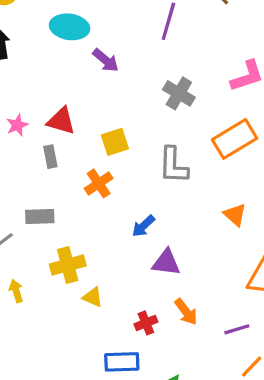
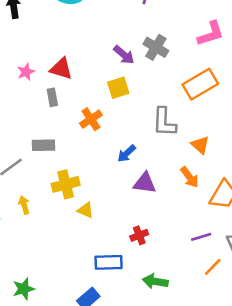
purple arrow: (106, 60) -> (124, 55), moved
yellow square: (115, 142) -> (118, 88), moved
gray L-shape: (173, 165) -> (164, 122), moved
orange arrow: (186, 312) -> (189, 177), moved
red cross: (146, 323) -> (139, 235), moved

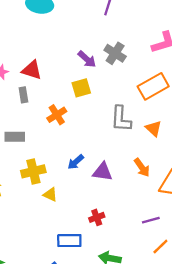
orange triangle: (200, 145) -> (154, 128), moved
blue arrow: (127, 153) -> (76, 162), moved

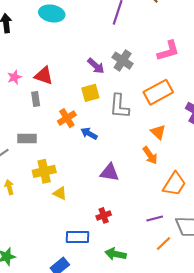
gray L-shape: (121, 119) -> (119, 106), moved
blue arrow: (76, 162) -> (89, 134), moved, turned 70
orange arrow: (142, 168) -> (150, 155), moved

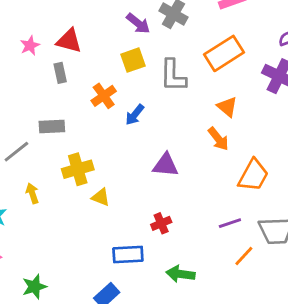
blue arrow: (89, 134) -> (135, 115), turned -77

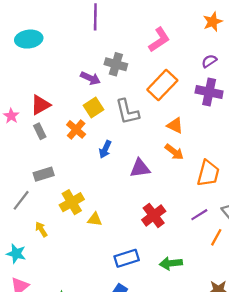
red triangle: (69, 41) -> (41, 105), turned -30
orange cross: (104, 96) -> (76, 129), moved
purple triangle: (166, 165) -> (140, 168), moved
red cross: (161, 223) -> (154, 215), moved, size x1.5

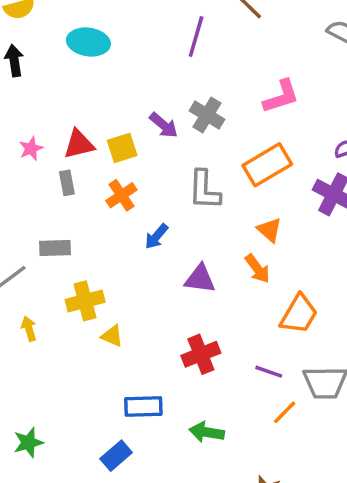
yellow square: (94, 107) -> (122, 148), moved
purple line: (199, 215) -> (269, 372), turned 36

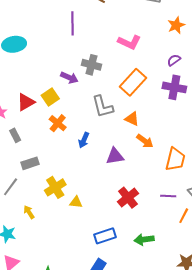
pink L-shape: (281, 96) -> (129, 42), turned 60
gray rectangle: (67, 183) -> (15, 135), moved
orange triangle: (269, 230) -> (132, 119), moved

